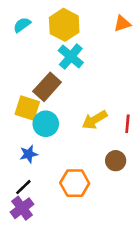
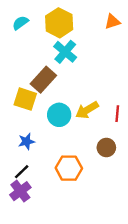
cyan circle: (46, 124) -> (59, 115), moved

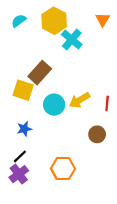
orange triangle: (112, 22) -> (103, 20), turned -40
cyan cross: (65, 52) -> (72, 39), moved
orange hexagon: (69, 168) -> (63, 169), moved

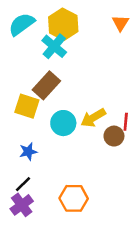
cyan semicircle: (19, 21) -> (22, 24), size x1.5
cyan cross: (72, 39) -> (54, 46), moved
brown circle: (97, 134) -> (114, 136), moved

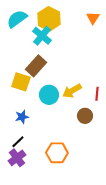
brown circle: (114, 136) -> (85, 116), moved

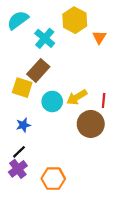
orange triangle: (93, 18) -> (99, 37), moved
yellow hexagon: (49, 19) -> (75, 20), moved
brown circle: (85, 116) -> (91, 124), size x1.6
orange hexagon: (57, 153) -> (53, 179), moved

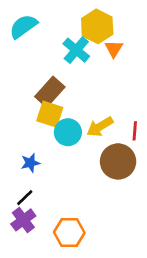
orange triangle: (99, 37) -> (114, 49), moved
cyan cross: (45, 38) -> (76, 50), moved
yellow square: (22, 88) -> (50, 114), moved

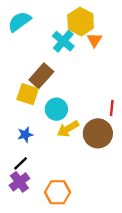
yellow square: (50, 114) -> (28, 94), moved
yellow arrow: (100, 127) -> (68, 129), moved

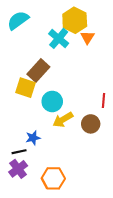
brown circle: (98, 133) -> (91, 124), size x0.7
blue star: (25, 135) -> (33, 138), moved
black line: (21, 163) -> (19, 152), turned 32

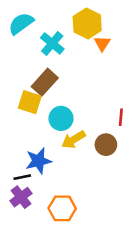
cyan cross: (59, 38) -> (52, 43), moved
blue star: (33, 138) -> (38, 161), size x1.5

